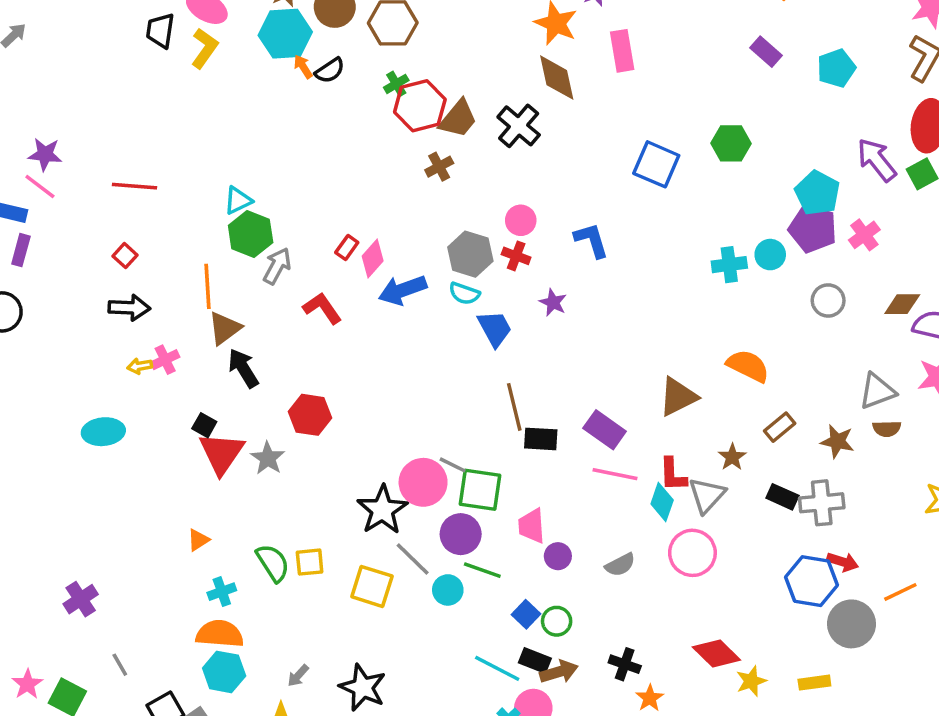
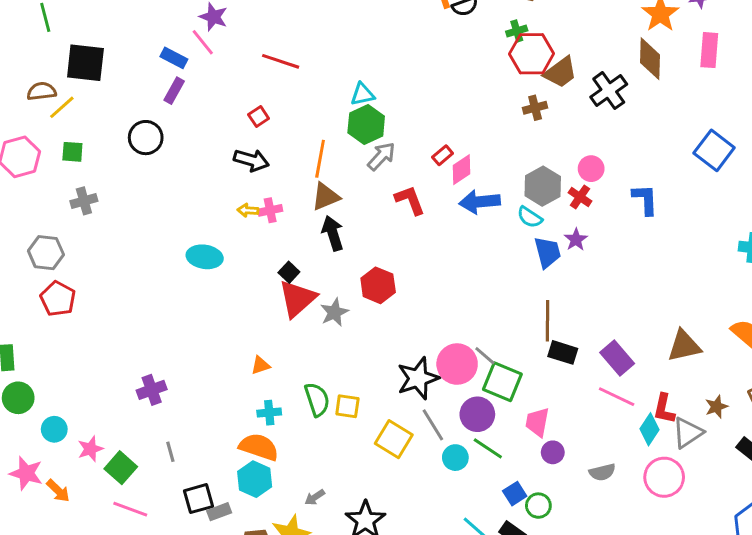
purple star: (553, 302) -> (576, 240), moved

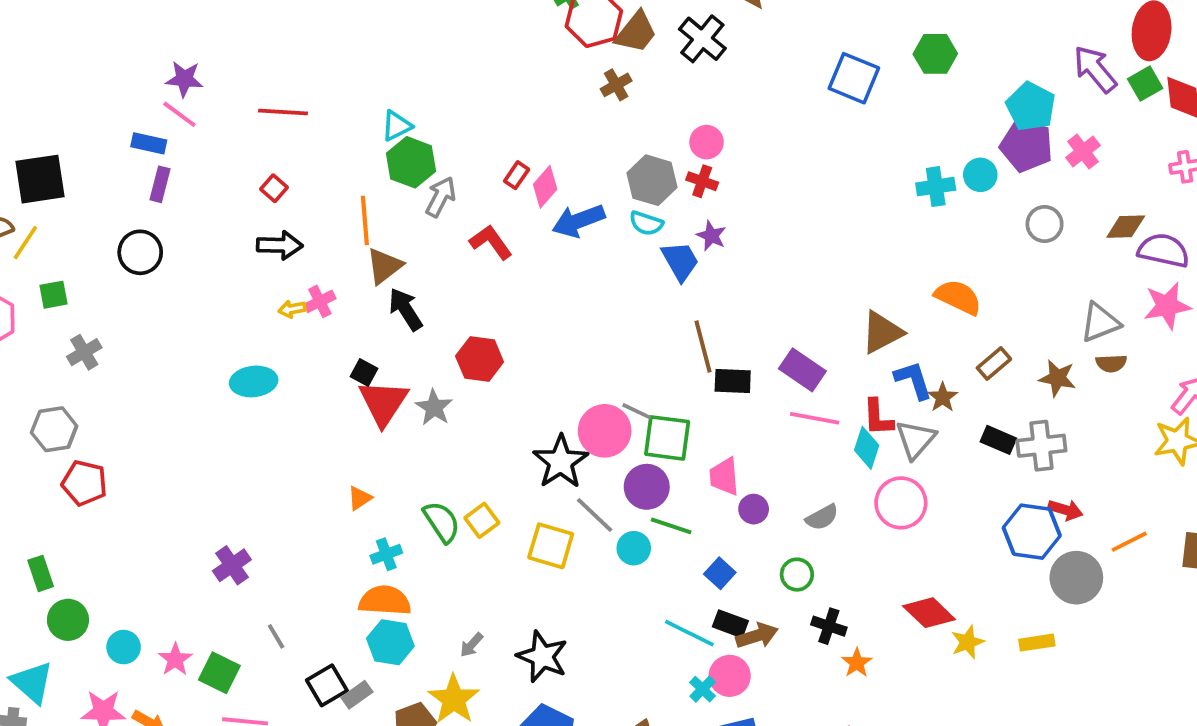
blue L-shape: (645, 199) -> (913, 380), moved
yellow square: (347, 406) -> (482, 520), turned -30
green circle: (538, 506) -> (797, 575), moved

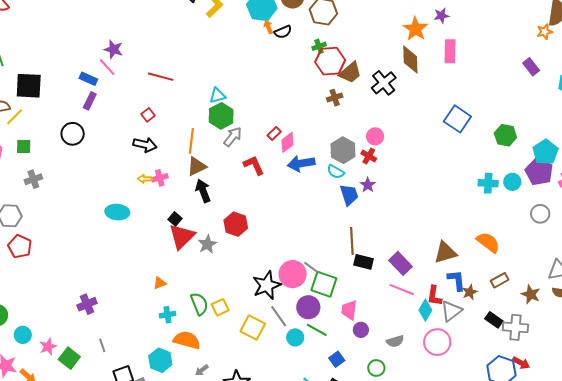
green hexagon: (935, 54) -> (505, 135), moved
orange semicircle: (385, 601) -> (187, 340), moved

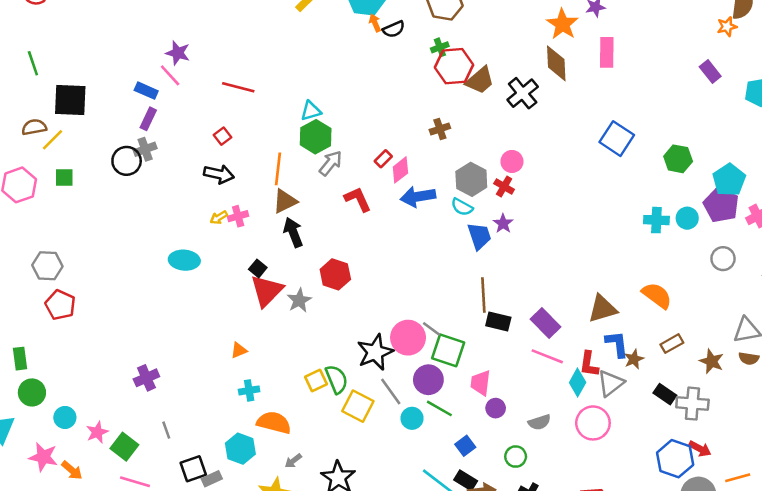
brown cross: (335, 98) -> (440, 129), moved
gray cross: (33, 179) -> (145, 149), moved
yellow arrow: (145, 179) -> (219, 218), turned -32
green semicircle: (199, 304) -> (337, 379), moved

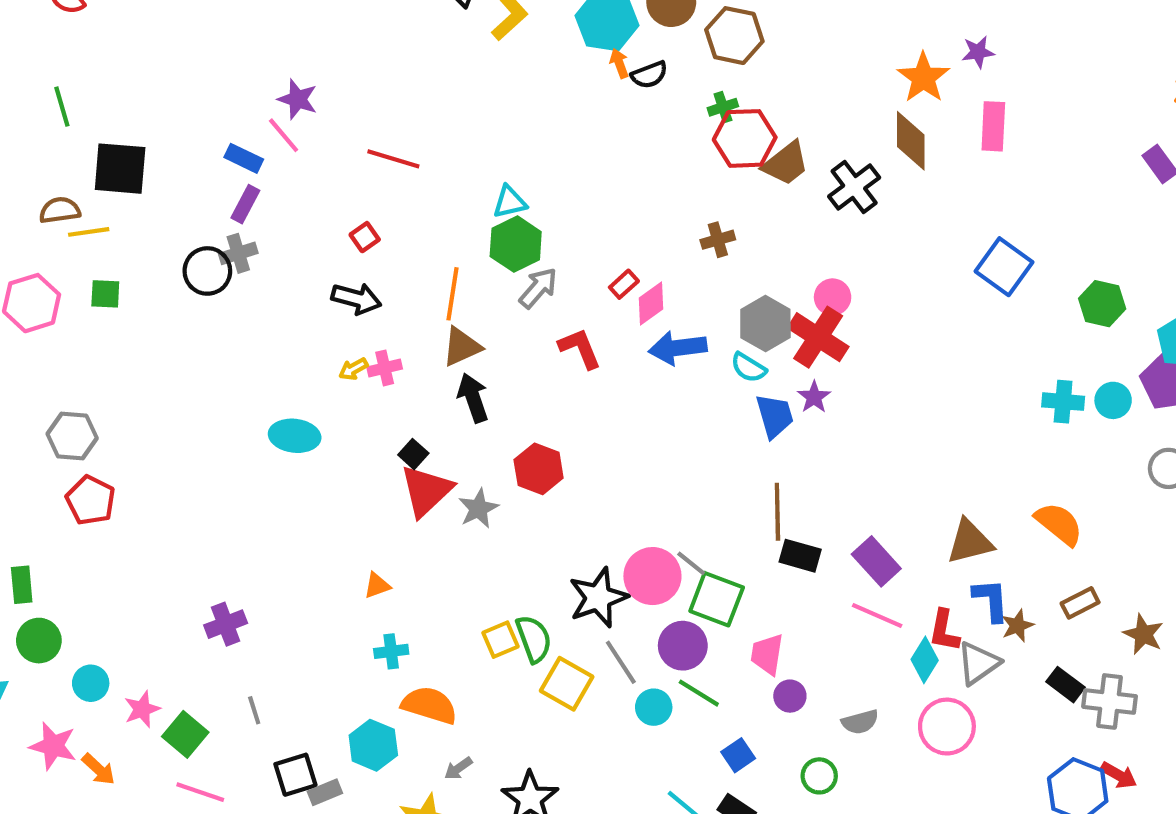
yellow line: (53, 140) -> (89, 232), turned 35
red cross: (504, 187) -> (818, 337), size x1.8

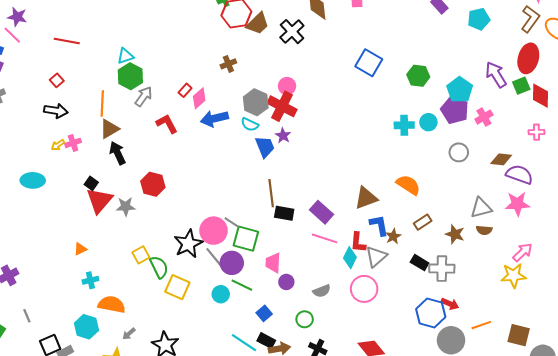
gray star: (478, 508) -> (126, 207), turned 30
yellow square: (500, 640) -> (141, 255), moved
gray line: (621, 662) -> (215, 258), moved

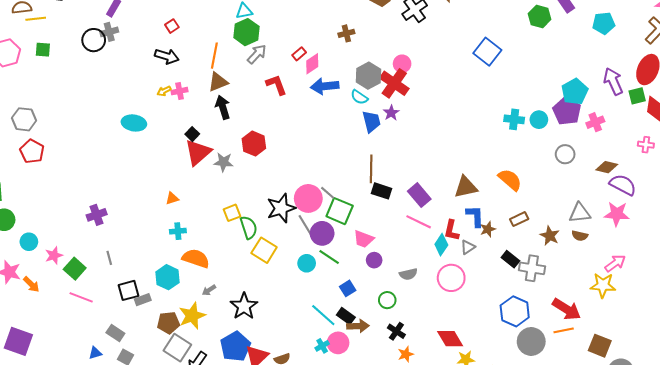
green hexagon: (418, 76) -> (540, 17), moved
gray triangle: (376, 257) -> (468, 247), size x0.7
pink trapezoid: (273, 263) -> (364, 239), turned -80
red arrow: (450, 304) -> (567, 309), moved, size x1.6

